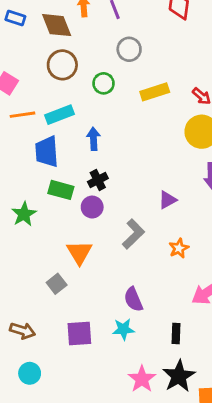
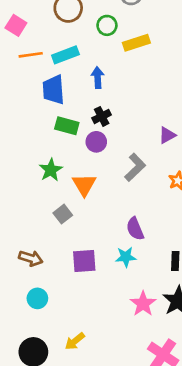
yellow rectangle: (155, 92) -> (136, 43), moved
green star: (24, 214) -> (51, 170), moved

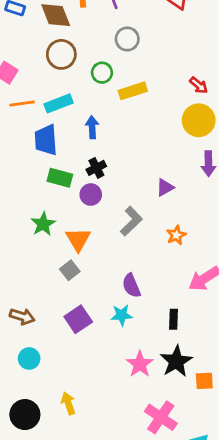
gray square: (63, 214) -> (70, 270), moved
purple square: (84, 261) -> (78, 319), turned -30
yellow arrow: (75, 341) -> (68, 403), turned 110

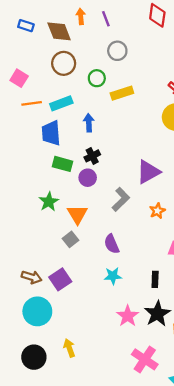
purple triangle: (165, 188) -> (148, 172), size x1.6
purple semicircle: (131, 286) -> (112, 244), moved
purple square: (78, 319) -> (60, 279), moved
cyan circle: (29, 358) -> (37, 311), size x1.6

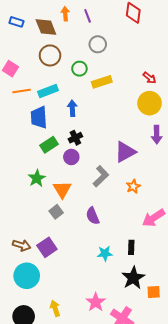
green rectangle: (62, 164) -> (49, 145), turned -48
cyan star: (113, 276) -> (105, 253), moved
pink star: (128, 316) -> (96, 302), moved

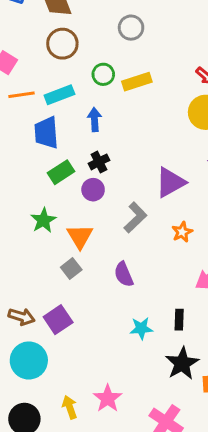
green circle: (79, 69) -> (103, 74), moved
pink star: (96, 302) -> (108, 398), moved

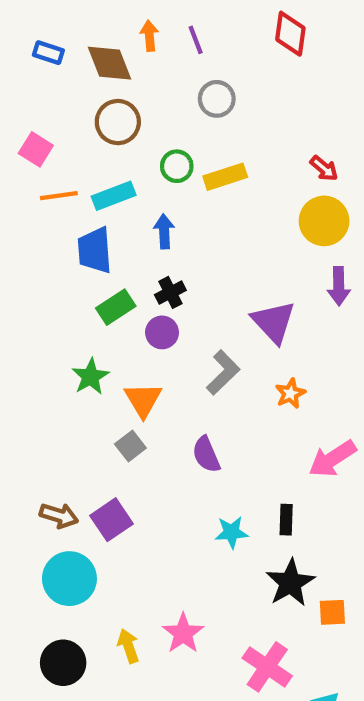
purple triangle: (170, 182) -> (274, 322), turned -44

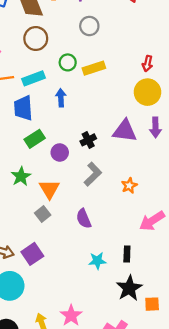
red arrow: (324, 168) -> (147, 64), turned 63
black cross: (170, 292) -> (88, 140), moved
purple triangle: (274, 322) -> (125, 131), moved, turned -40

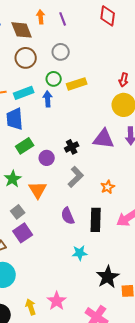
gray circle: (89, 26) -> (61, 52), moved
blue arrow: (61, 98) -> (48, 99), moved
gray square: (43, 214) -> (18, 212), moved
purple square: (32, 254) -> (23, 233), moved
black rectangle: (127, 254) -> (96, 220), moved, size x1.6

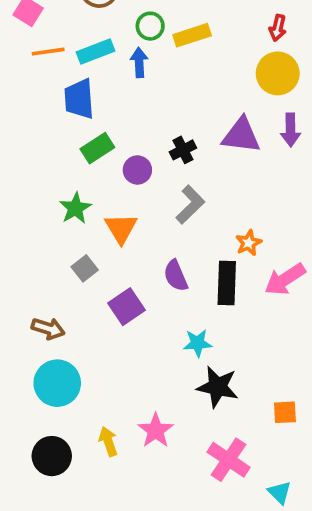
orange star: (108, 187) -> (249, 243), moved
purple square: (23, 233) -> (126, 307), moved
black star: (108, 277) -> (218, 387), moved, turned -30

